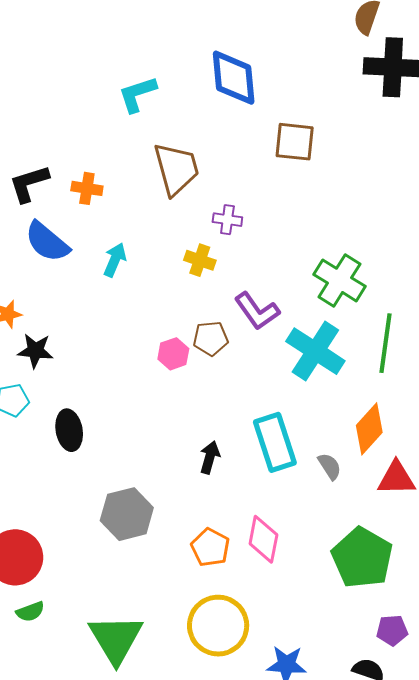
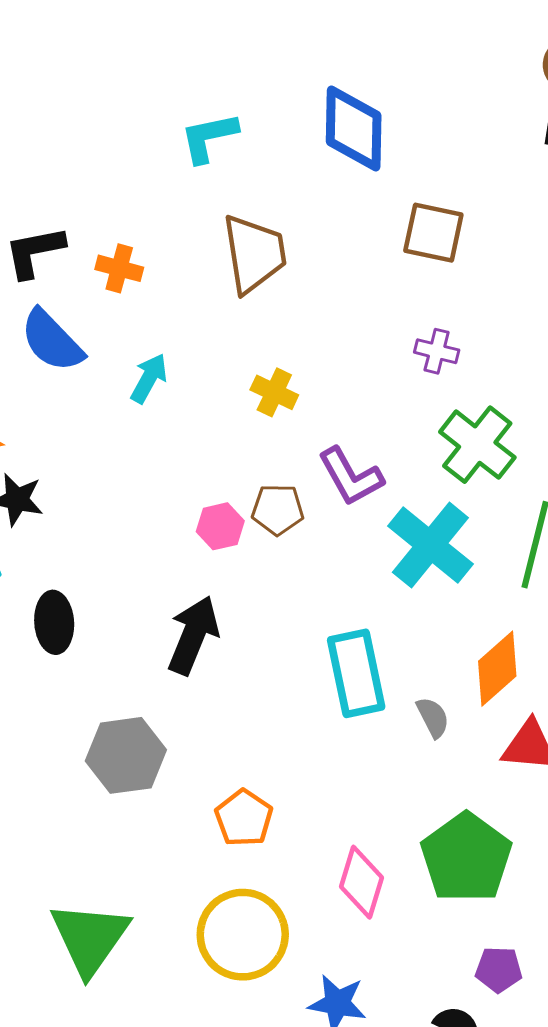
purple cross: (227, 220) -> (437, 351), moved
black arrow: (210, 457) -> (193, 635), moved, size x1.6
pink diamond: (263, 539) -> (361, 882), moved

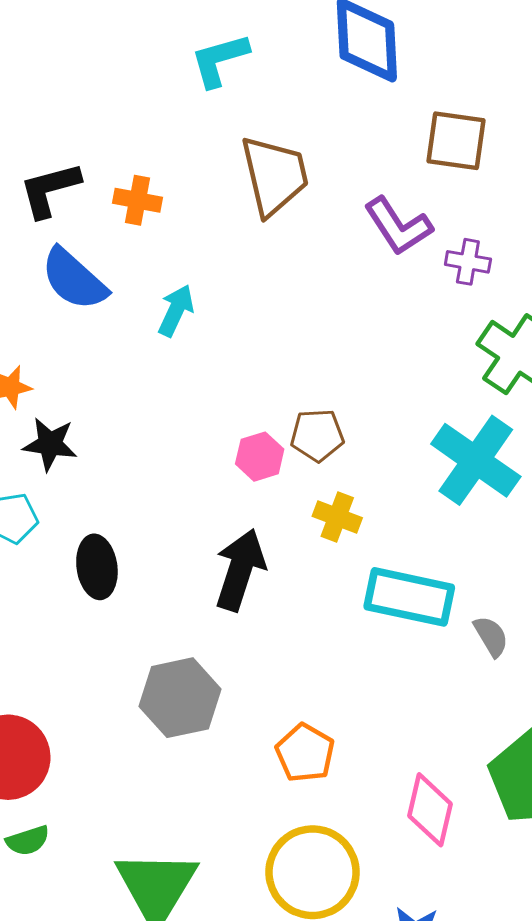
yellow cross: (274, 392) -> (337, 517), moved
purple L-shape: (351, 477) -> (398, 226), moved
cyan rectangle: (356, 673) -> (409, 597), turned -62

